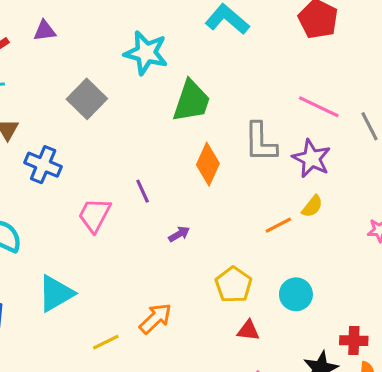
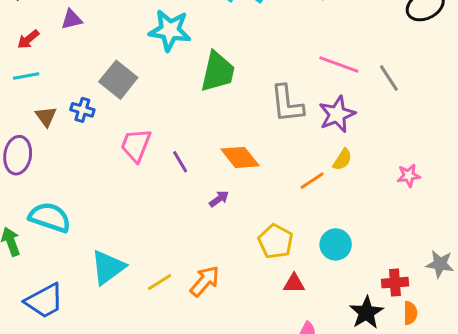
purple star: (311, 159) -> (337, 114), turned 30
orange diamond: (208, 164) -> (240, 157), moved, turned -57
blue cross: (43, 165) -> (82, 110), moved, size x0.7
pink trapezoid: (94, 215) -> (136, 145), moved
yellow line: (106, 342) -> (159, 282), moved

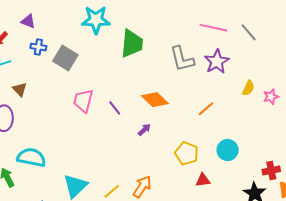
purple triangle: (72, 19) -> (28, 21), turned 42
blue cross: (82, 110) -> (38, 47), moved
yellow semicircle: (342, 159) -> (248, 88), moved

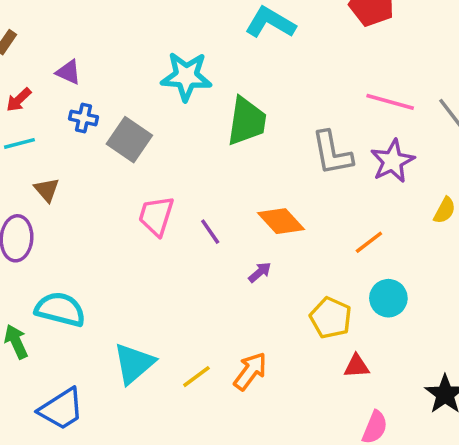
cyan circle: (228, 150) -> (388, 298), moved

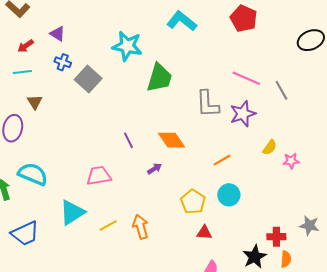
pink trapezoid: (156, 216) -> (99, 176), moved, turned 55
orange arrow: (250, 371) -> (141, 227), turned -60

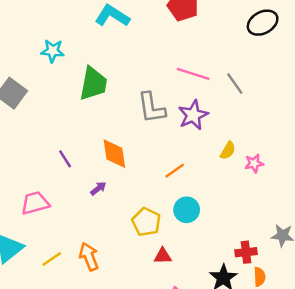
cyan star: (127, 46) -> (53, 51), size x0.7
orange diamond: (171, 140) -> (114, 154), turned 32

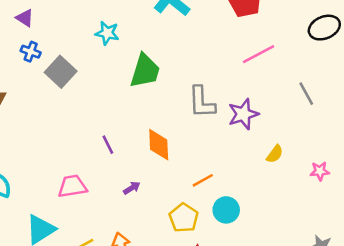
pink line: (193, 74) -> (259, 54), moved, turned -52
gray line: (235, 84) -> (306, 94), moved
pink star: (254, 163) -> (320, 171), moved
orange line: (175, 171) -> (203, 180), moved
purple arrow: (98, 188) -> (132, 188), moved

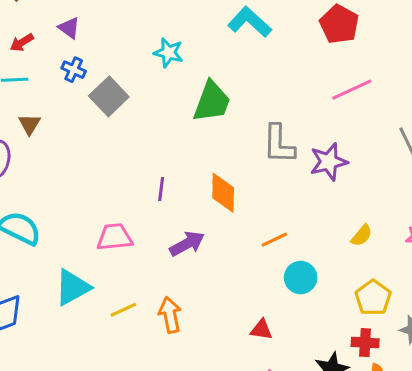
purple line: (108, 145) -> (161, 189), turned 30
yellow semicircle: (275, 154) -> (362, 235), moved
purple arrow: (132, 188) -> (187, 244), size x1.6
yellow pentagon: (184, 218) -> (373, 298), moved

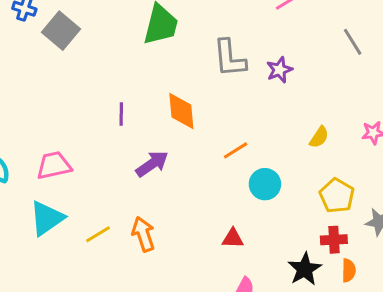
purple star: (329, 162) -> (279, 70), size x0.7
pink trapezoid: (115, 237) -> (54, 165), moved

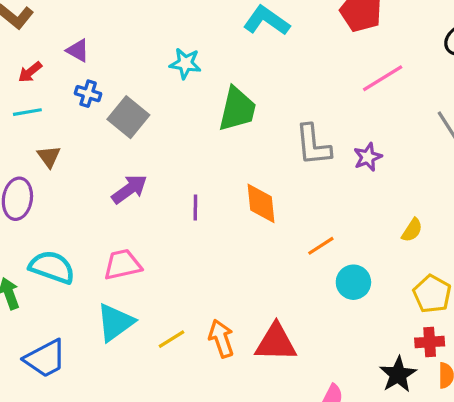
purple arrow: (152, 164) -> (129, 189), moved
red triangle: (233, 238) -> (276, 343), moved, size x1.8

